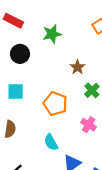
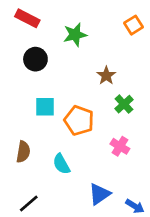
cyan square: (16, 91) -> (45, 107), moved
cyan semicircle: (51, 142) -> (61, 164), moved

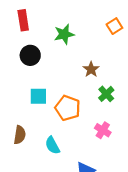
red rectangle: (27, 18) -> (23, 20), turned 54

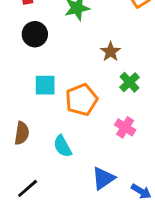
orange pentagon: (68, 108) -> (81, 100), turned 30

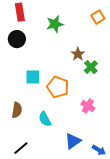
black circle: (35, 34) -> (17, 39), moved
green cross: (129, 82) -> (91, 67), moved
orange pentagon: (81, 100) -> (58, 87), turned -30

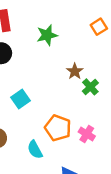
cyan square: (33, 77) -> (20, 99), turned -35
orange pentagon: (58, 87) -> (58, 128), moved

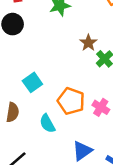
cyan square: (20, 99) -> (32, 82), moved

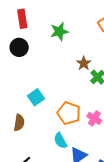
cyan semicircle: (47, 123) -> (60, 141), moved

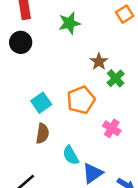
orange pentagon: (69, 113) -> (81, 100), moved, turned 30
brown semicircle: (19, 123) -> (42, 133), moved

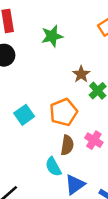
brown semicircle: (42, 133) -> (67, 145), moved

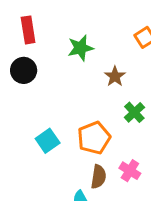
brown star: (81, 74) -> (115, 76), moved

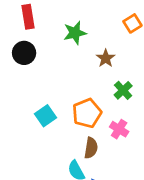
pink cross: (130, 171) -> (119, 129), moved

